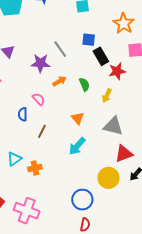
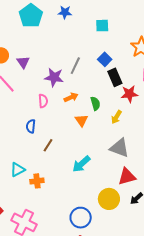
blue square: (89, 40) -> (105, 59), turned 32
gray line: (60, 49) -> (75, 66), turned 54
pink semicircle: (39, 99) -> (43, 101), moved, turned 32
orange triangle: (78, 118) -> (81, 120), moved

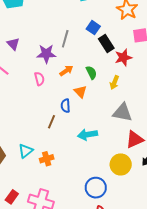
blue semicircle: (31, 126) -> (65, 106), moved
cyan arrow: (81, 164) -> (88, 135), turned 42

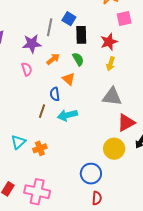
blue square: (93, 28) -> (69, 19), moved
black rectangle: (106, 44) -> (81, 35), moved, turned 36
yellow arrow: (114, 83) -> (111, 64), moved
cyan arrow: (88, 135) -> (67, 115), moved

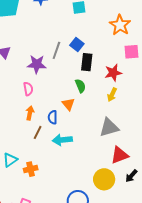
orange arrow: (53, 59) -> (30, 113), moved, turned -48
gray triangle: (112, 97) -> (109, 128), turned -30

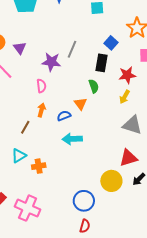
blue square: (77, 45) -> (111, 43), moved
blue semicircle: (53, 117) -> (64, 116), turned 64
gray triangle: (109, 128) -> (132, 125), moved, turned 30
brown line: (38, 132) -> (25, 127), moved

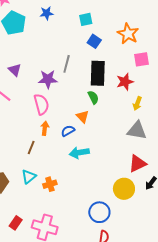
blue square: (111, 43) -> (94, 41), moved
black rectangle: (102, 63) -> (98, 73), size x1.4
pink semicircle: (41, 86) -> (41, 104), size x1.5
yellow arrow: (125, 97) -> (137, 103), moved

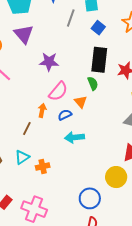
gray line: (67, 64) -> (71, 18), moved
purple triangle: (15, 70) -> (24, 34), moved, size x1.5
pink semicircle: (41, 104) -> (58, 91), moved, turned 50

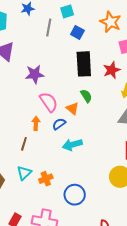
green semicircle: (93, 83) -> (86, 96), moved
pink semicircle: (58, 91) -> (49, 102), turned -65
blue circle: (90, 198) -> (75, 195), moved

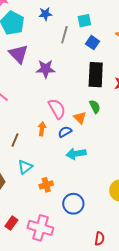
purple star: (35, 74) -> (46, 69), moved
brown line: (24, 144) -> (15, 140), moved
cyan triangle: (24, 173) -> (25, 167), moved

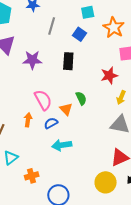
cyan square: (84, 21) -> (88, 12), moved
black rectangle: (96, 75) -> (68, 61), moved, size x0.7

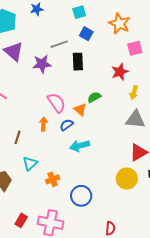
cyan square: (88, 12) -> (79, 12), moved
gray line: (52, 26) -> (59, 44), moved, turned 60
green semicircle: (81, 98) -> (94, 97), turned -88

